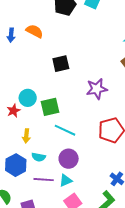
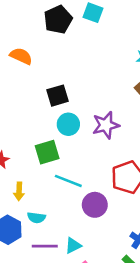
cyan circle: (28, 98) -> (68, 124), moved
purple circle: (69, 159) -> (95, 205), moved

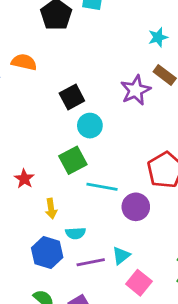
purple star: (106, 125) -> (136, 90), moved

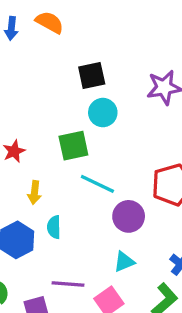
cyan semicircle: (76, 233) -> (54, 227), turned 78
cyan triangle: (121, 255) -> (124, 262), moved
purple line: (91, 262) -> (68, 284), moved

